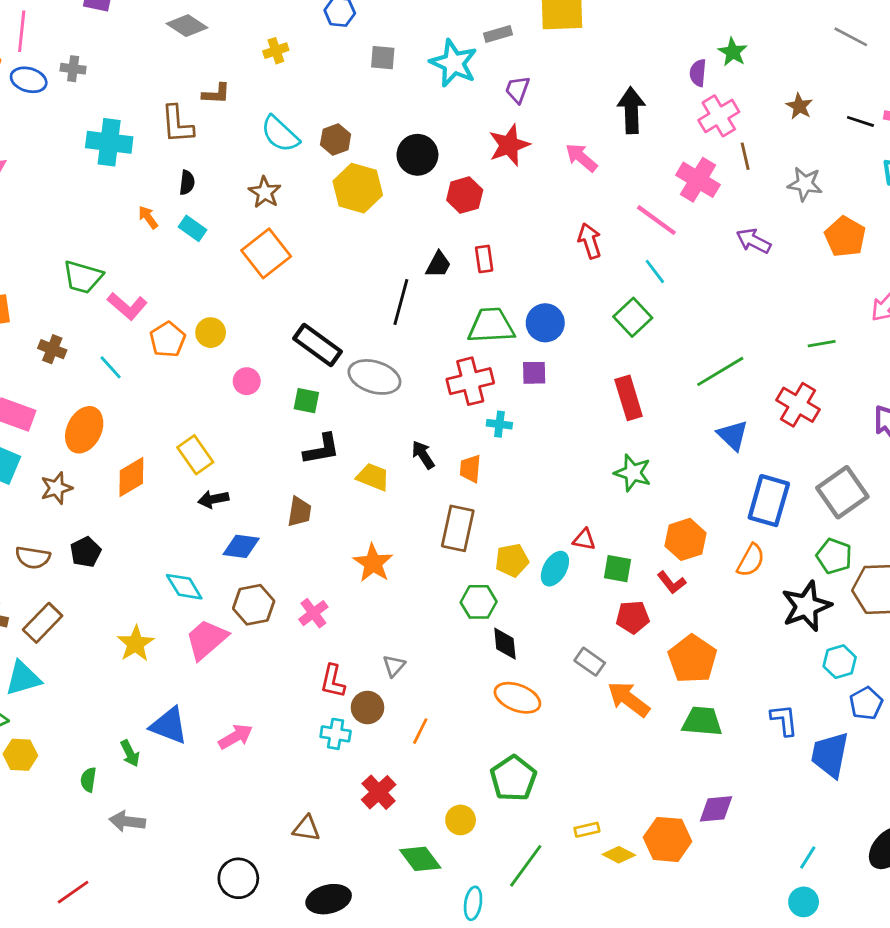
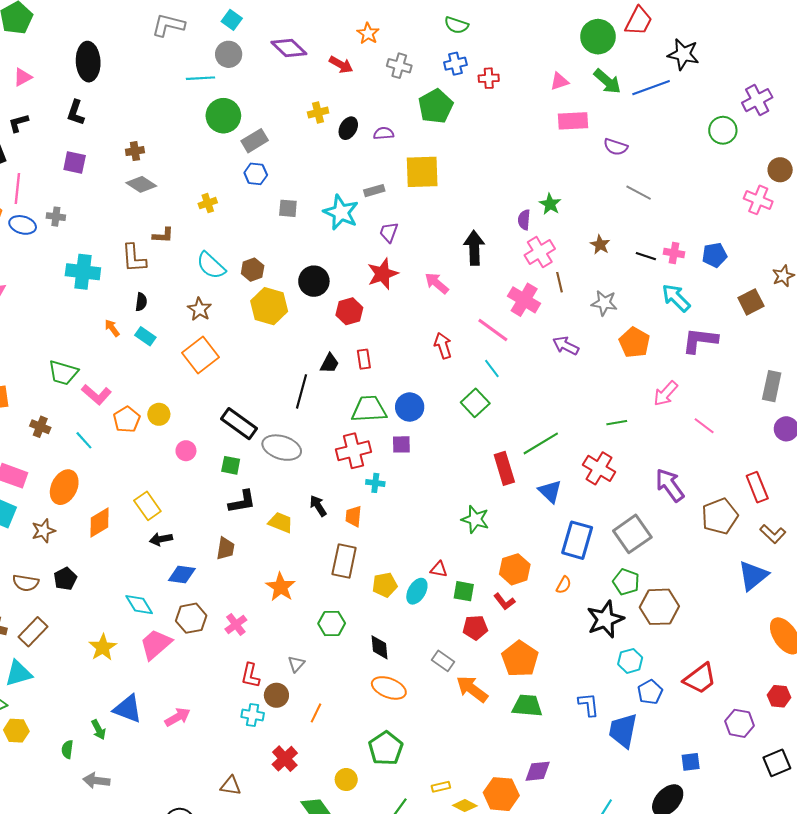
red rectangle: (629, 398) -> (504, 468), moved
orange semicircle: (751, 560) -> (564, 585), size x0.7
green hexagon: (479, 602) -> (332, 623), moved

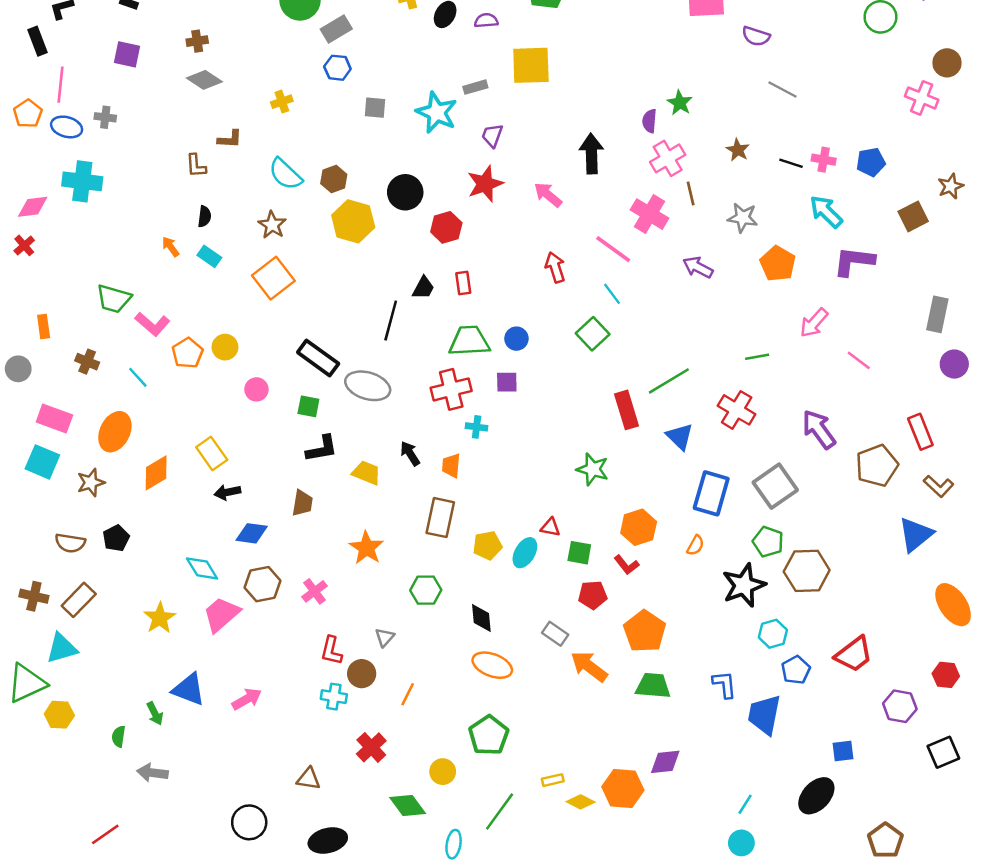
brown L-shape: (134, 258) -> (196, 166), size x0.7
cyan cross: (83, 272) -> (82, 181), moved
blue circle: (410, 407) -> (516, 339), size x0.7

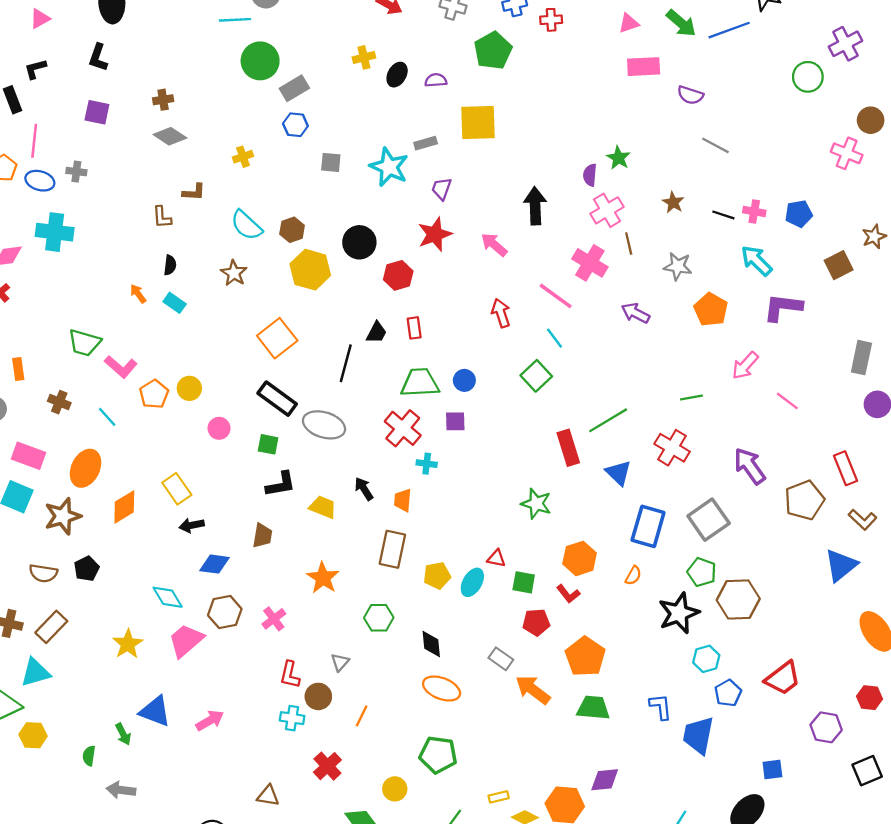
orange square: (273, 278) -> (277, 338), moved
red cross: (451, 389) -> (403, 428), turned -36
brown star: (91, 483) -> (63, 516), size x1.4
green pentagon: (489, 735) -> (438, 755), turned -30

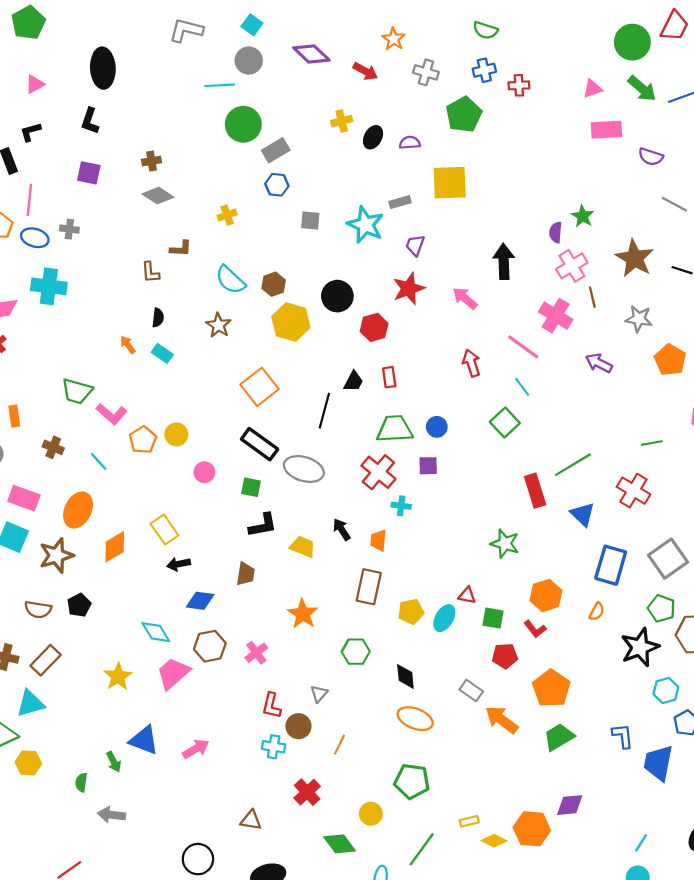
brown star: (673, 202) -> (635, 258), size x1.8
green trapezoid: (593, 708) -> (559, 737), turned -36

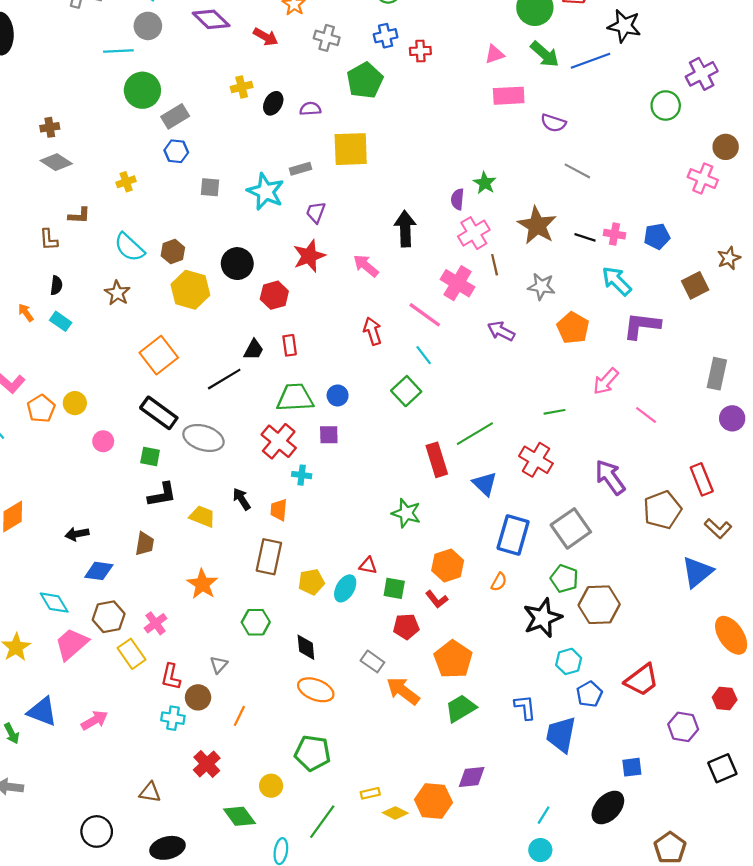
black line: (324, 411) -> (224, 379), turned 44
yellow rectangle: (164, 529) -> (132, 654), moved

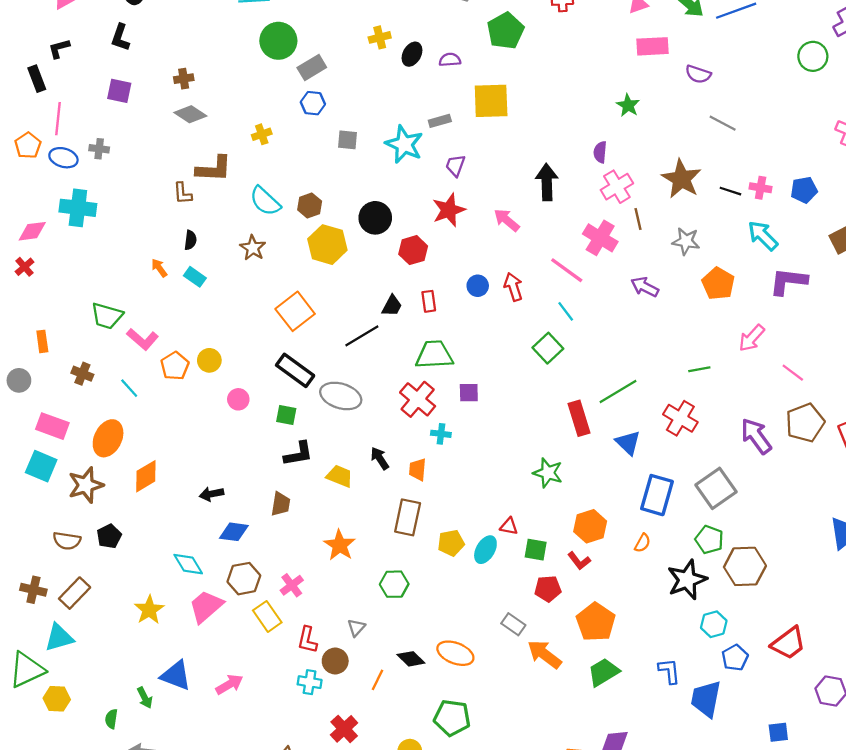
green star: (485, 183) -> (628, 105), moved
brown L-shape: (79, 216) -> (214, 169), size x1.6
blue circle: (338, 395) -> (478, 286), moved
brown pentagon: (662, 510) -> (805, 423), moved
black diamond: (306, 647) -> (411, 659), moved, turned -40

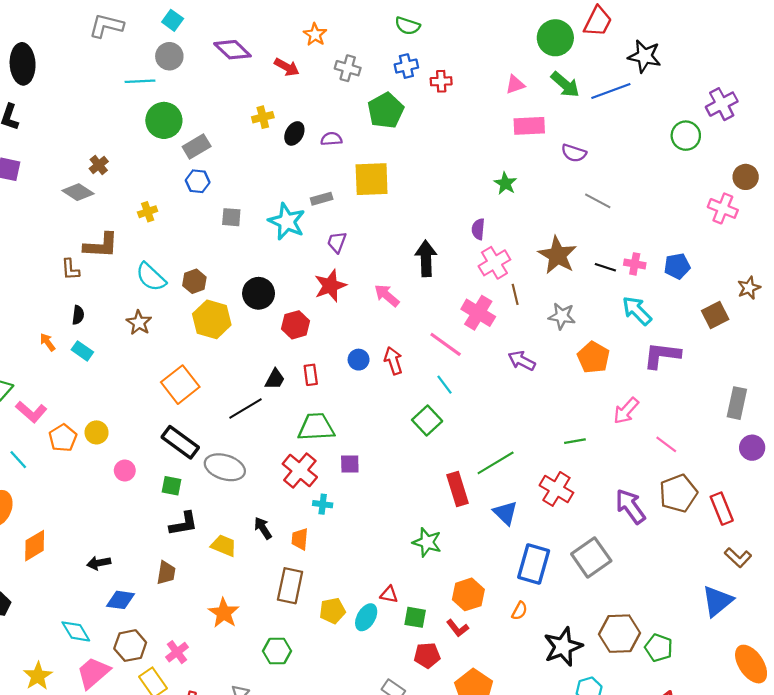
brown cross: (184, 79) -> (99, 165), moved, turned -30
green pentagon: (709, 540) -> (659, 648), moved

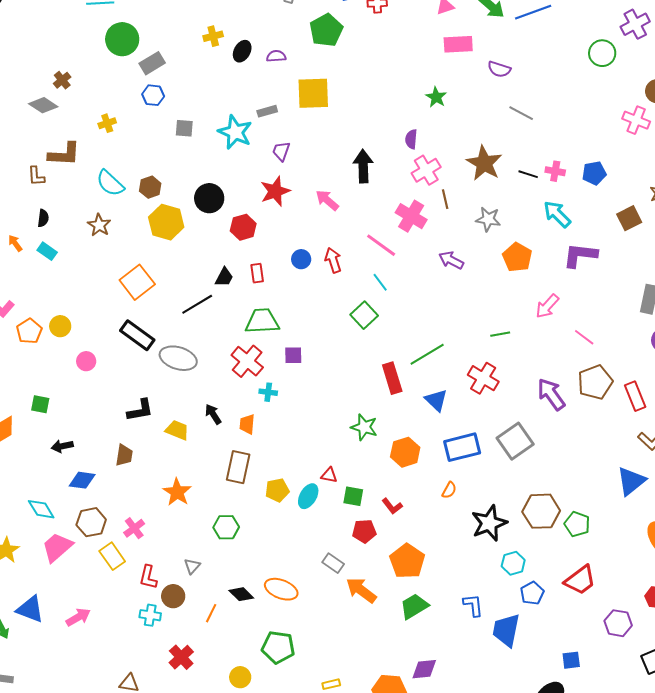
green square: (172, 486) -> (40, 404), moved
blue rectangle: (534, 564) -> (462, 447), turned 60
orange hexagon: (468, 594) -> (405, 452), moved

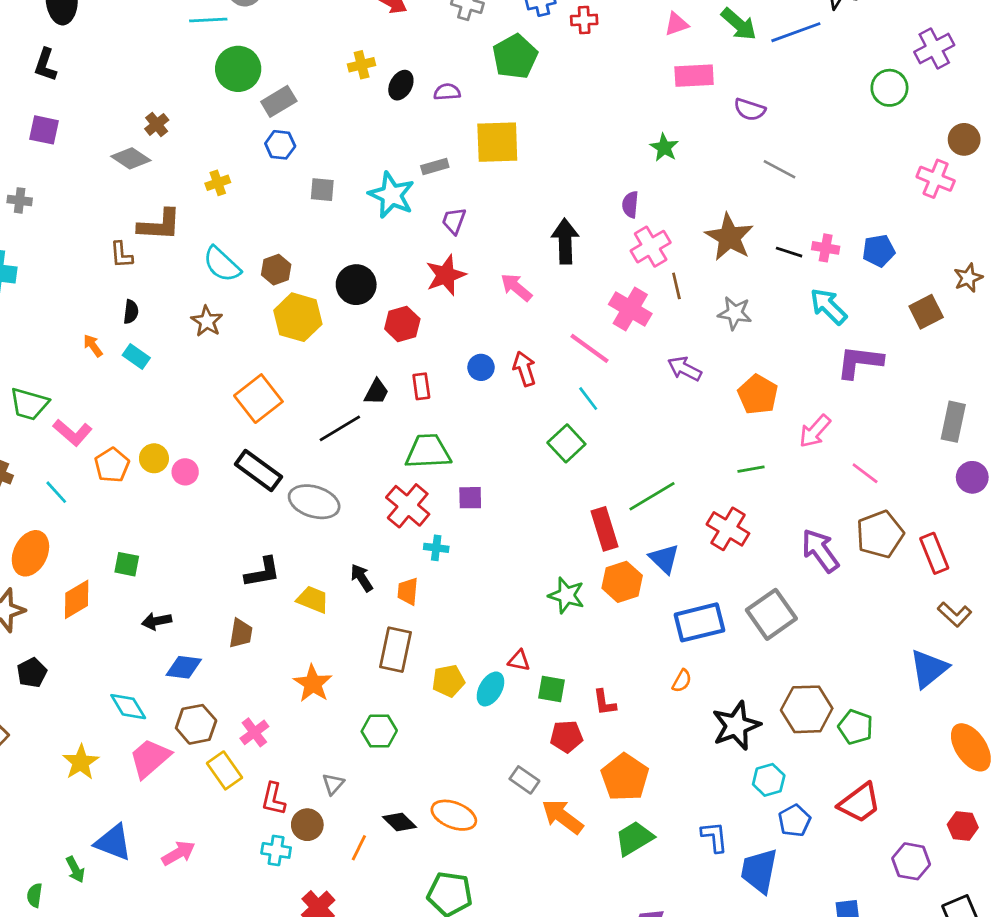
orange pentagon: (517, 257) -> (758, 395), moved
pink circle: (86, 361) -> (185, 472), moved
orange hexagon: (405, 452) -> (622, 582), moved
red L-shape: (392, 506) -> (604, 703), turned 30

